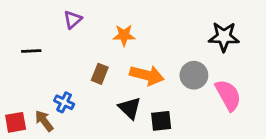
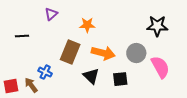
brown rectangle: (100, 74) -> (70, 52), size x1.6
black square: (161, 121) -> (120, 79), moved

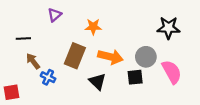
black square: (120, 79) -> (135, 77), moved
brown arrow: (31, 85) -> (33, 61), moved

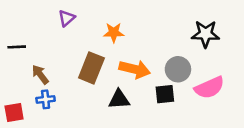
black line: (23, 39) -> (17, 47), moved
pink semicircle: (172, 72) -> (209, 88), turned 95
blue cross: (48, 77) -> (46, 99), moved, turned -32
black triangle: (98, 82) -> (119, 99), turned -48

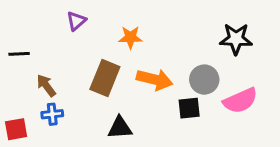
black triangle: (119, 99) -> (120, 128), moved

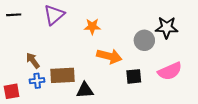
purple triangle: (76, 21) -> (54, 15), size x1.5
black line: (19, 54) -> (14, 15), moved
brown rectangle: (105, 78) -> (63, 75), moved, turned 65
gray circle: (204, 80) -> (144, 40), moved

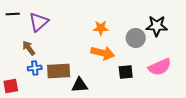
purple triangle: (54, 15) -> (39, 22), moved
orange star: (92, 26) -> (101, 28), moved
brown arrow: (33, 60) -> (29, 48), moved
blue cross: (37, 81) -> (35, 68), moved

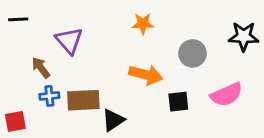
purple triangle: (39, 22) -> (69, 41), moved, turned -30
black star: (157, 26) -> (244, 36), moved
orange star: (101, 28) -> (143, 24), moved
black triangle: (80, 85) -> (113, 120), turned -30

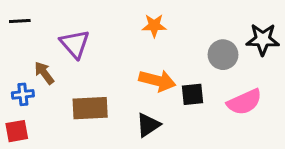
gray circle: (193, 53) -> (223, 55), moved
blue cross: (49, 96) -> (23, 94), moved
black square: (178, 102) -> (192, 94), moved
black triangle: (113, 120) -> (148, 125), moved

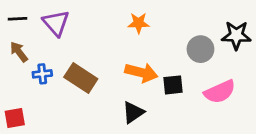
purple triangle: (75, 44) -> (56, 23), moved
brown arrow: (44, 73) -> (19, 52), moved
blue cross: (23, 94) -> (42, 74), moved
brown rectangle: (90, 108) -> (81, 78), moved, turned 36

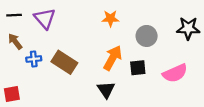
gray circle: (200, 49) -> (147, 36), moved
orange arrow: (141, 73) -> (113, 58), turned -75
black triangle: (133, 112) -> (106, 90), turned -30

